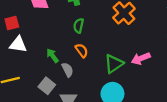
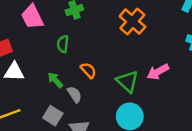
green semicircle: (79, 26) -> (63, 44), moved
green triangle: (114, 64) -> (127, 81), turned -36

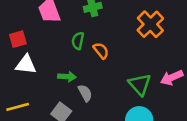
orange semicircle: (88, 70) -> (101, 51), moved
green arrow: (55, 80) -> (67, 77), turned 132

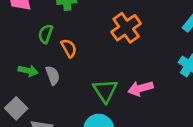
gray semicircle: (85, 93) -> (53, 75), moved

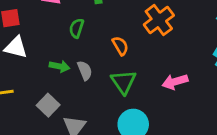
orange semicircle: (69, 48) -> (120, 46), moved
green triangle: (105, 91) -> (124, 82), moved

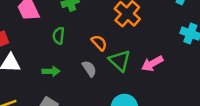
gray semicircle: (85, 71) -> (89, 69), moved
green triangle: (124, 82) -> (120, 61), moved

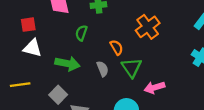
pink arrow: (152, 64) -> (154, 87), moved
green arrow: (51, 71) -> (67, 64), size x1.5

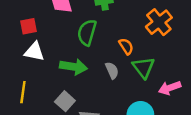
green semicircle: (81, 33) -> (87, 32), size x1.5
yellow line: (20, 85) -> (23, 92), turned -72

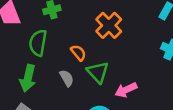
green arrow: (73, 67) -> (28, 78), turned 100

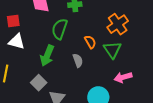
green triangle: (98, 72) -> (112, 50), moved

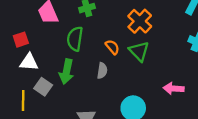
gray semicircle: (78, 60) -> (102, 71), turned 40
pink arrow: (123, 77) -> (174, 88), moved, turned 30
gray square: (39, 83) -> (43, 87), moved

